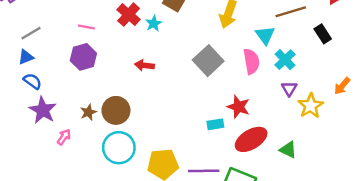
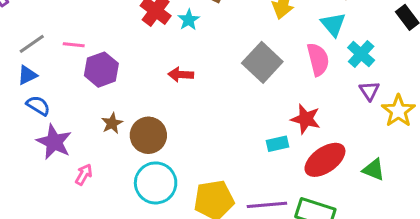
pink line: (86, 27) -> (74, 45), moved
brown star: (88, 112) -> (112, 123), moved

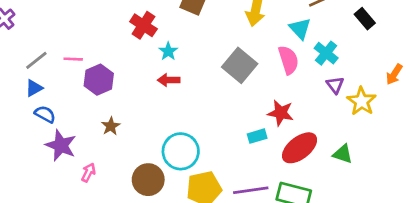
cyan star: (189, 20) -> (168, 51), moved
brown circle: (148, 135) -> (148, 180), moved
cyan circle: (156, 183) -> (181, 151), moved

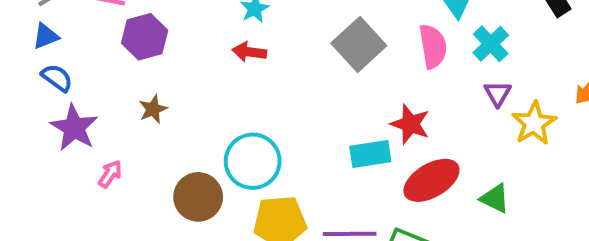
cyan rectangle: (257, 136) -> (370, 154), size x1.4

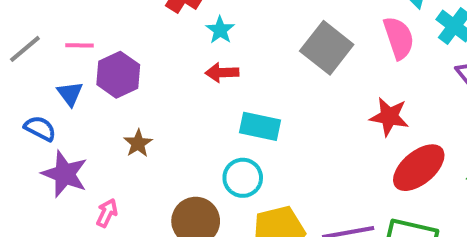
blue triangle: (46, 36) -> (70, 94), moved, turned -36
cyan rectangle: (370, 154) -> (260, 126), moved, turned 30
cyan circle: (253, 161) -> (243, 178), size x0.7

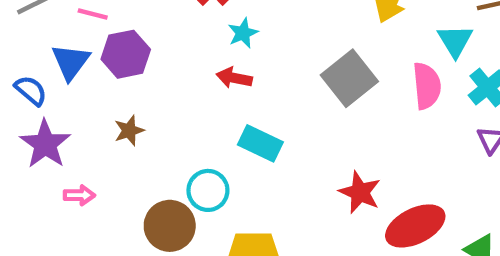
blue triangle: (70, 94) -> (71, 62), size x1.4
red star: (389, 117) -> (360, 192), moved
cyan circle: (243, 178) -> (208, 190), moved
pink arrow: (107, 213) -> (79, 195), turned 52

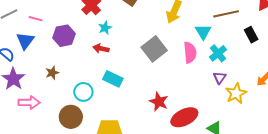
purple hexagon: (126, 54) -> (64, 36), moved
cyan circle: (208, 190) -> (83, 92), moved
pink arrow: (79, 195) -> (29, 103), size x1.5

